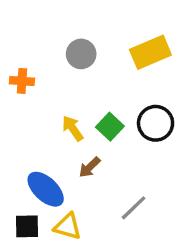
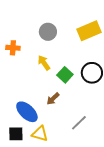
yellow arrow: (73, 128) -> (44, 63), moved

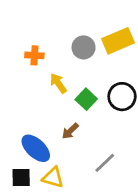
gray circle: (48, 32) -> (84, 47), moved
orange cross: (13, 48) -> (34, 55), moved

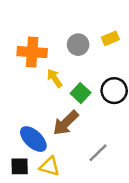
yellow rectangle: (118, 41) -> (110, 38), size x0.6
orange cross: (34, 55) -> (32, 52), size x1.6
brown arrow: (70, 131) -> (66, 123), size x1.6

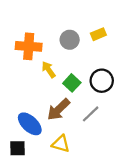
gray line: (98, 153) -> (91, 114), moved
yellow triangle: (50, 166) -> (61, 144), moved

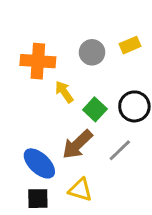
black square: (18, 148) -> (38, 199), moved

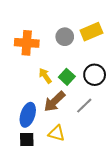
yellow rectangle: (130, 45) -> (91, 32), size x1.5
yellow arrow: (64, 92) -> (45, 76), moved
blue ellipse: (39, 163) -> (28, 115), turned 65

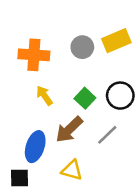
yellow arrow: (45, 76) -> (44, 96), moved
black square: (27, 139) -> (19, 178), moved

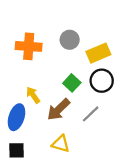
yellow rectangle: (116, 41) -> (98, 53), moved
yellow arrow: (44, 96) -> (33, 95), moved
blue ellipse: (35, 147) -> (16, 117), moved

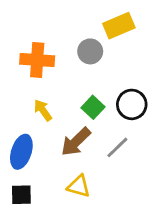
yellow rectangle: (98, 53) -> (119, 26), moved
yellow arrow: (33, 95) -> (43, 110), moved

